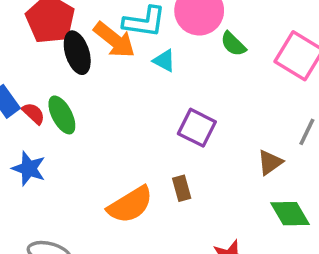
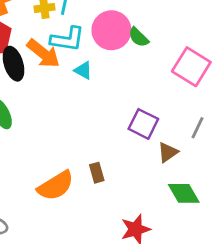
green semicircle: (233, 44) -> (139, 37), moved
purple square: (197, 128) -> (143, 124), moved

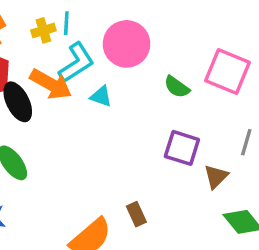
green semicircle: (139, 37) -> (177, 87), moved
cyan L-shape: (67, 39) -> (76, 63), turned -32

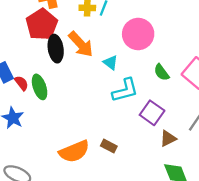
cyan L-shape: (76, 63) -> (125, 90), moved
brown rectangle: (136, 214) -> (109, 146), turned -56

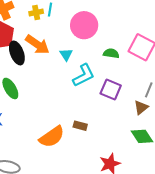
cyan triangle: (111, 63) -> (66, 55), turned 32
green semicircle: (162, 72) -> (111, 53), turned 147
brown triangle: (168, 138) -> (141, 107), moved

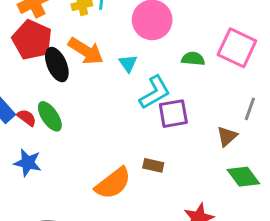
purple square: (111, 90) -> (173, 114), moved, turned -30
brown triangle: (141, 107) -> (227, 136), moved

